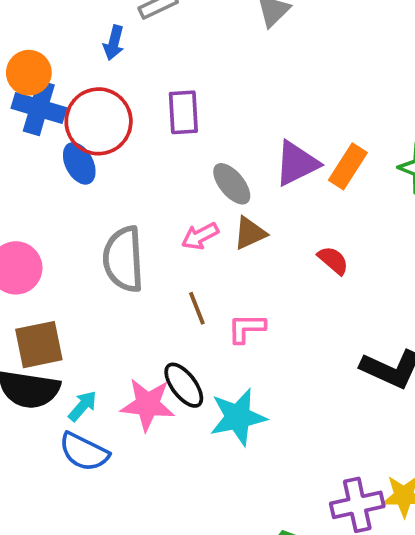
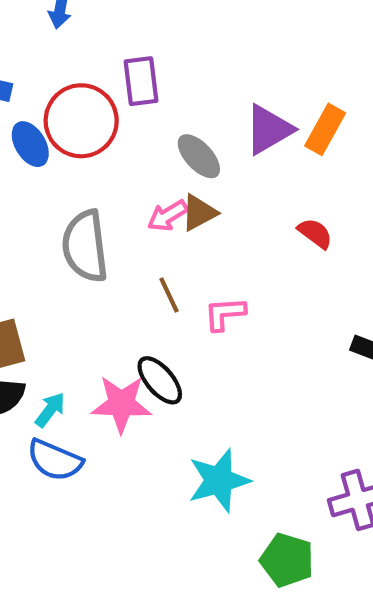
red circle: (99, 121) -> (81, 121), moved
brown triangle: (250, 233) -> (199, 213), moved
cyan star: (238, 417) -> (219, 480), moved

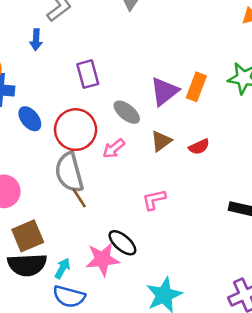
red circle: (81, 121) -> (76, 130), moved
brown triangle: (199, 213) -> (161, 141), moved
red semicircle: (315, 233) -> (199, 147), turned 126
brown line: (169, 295) -> (79, 198), moved

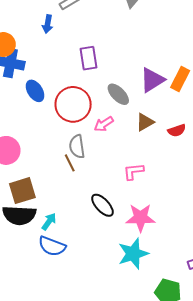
gray semicircle: (69, 172) -> (77, 147), moved, size x0.7
pink star: (102, 259) -> (140, 218), moved

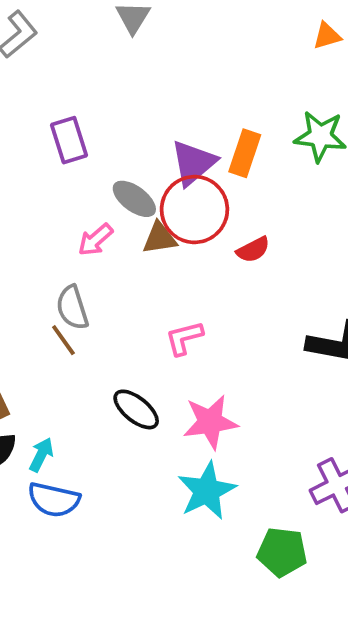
red circle: (73, 104) -> (194, 209), moved
brown triangle: (145, 122) -> (160, 238), moved, turned 30
pink arrow: (104, 124) -> (95, 240), moved

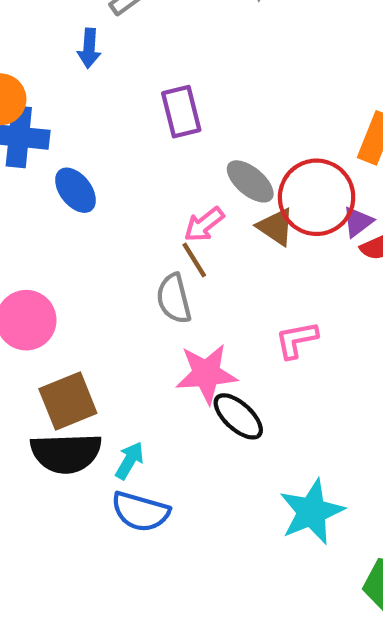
purple triangle: (193, 163) -> (358, 222), moved, size x0.6
brown triangle: (160, 238) -> (276, 227), turned 39
brown line: (63, 340) -> (194, 260), moved
pink star: (210, 422) -> (206, 374), moved

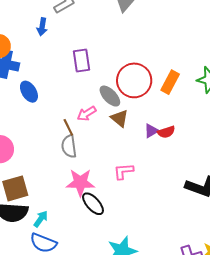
red circle: (317, 197) -> (134, 80), moved
purple triangle: (358, 222) -> (151, 131), moved
brown line: (194, 260) -> (68, 127), moved

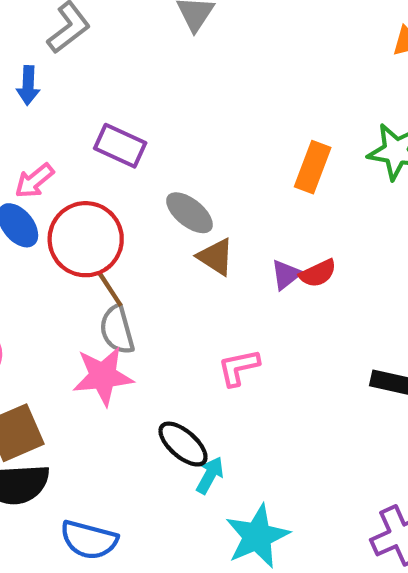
purple rectangle: (82, 61) -> (120, 146), turned -50
red circle: (134, 80) -> (86, 239), moved
pink arrow: (87, 114) -> (34, 181), moved
pink star: (80, 183) -> (103, 376), moved
cyan arrow: (41, 219) -> (210, 475), moved

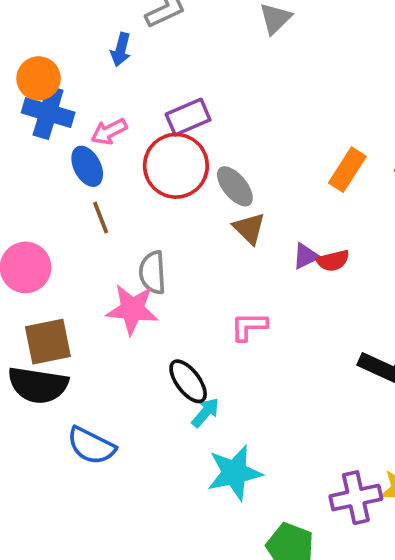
purple rectangle: (120, 146) -> (188, 117), turned -60
red circle: (86, 239) -> (176, 166), moved
brown line: (110, 290) -> (101, 218), moved

